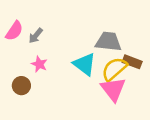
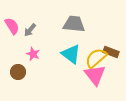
pink semicircle: (14, 31) -> (12, 26), turned -66
gray trapezoid: (108, 42) -> (74, 24), moved

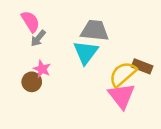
pink semicircle: (12, 26) -> (30, 22), moved
cyan triangle: (71, 54) -> (86, 52), moved, turned 30
brown circle: (18, 72) -> (32, 82), moved

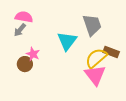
pink semicircle: (30, 22) -> (24, 17), turned -48
gray trapezoid: (95, 30) -> (92, 25), moved, turned 65
gray arrow: (38, 38) -> (20, 30), moved

